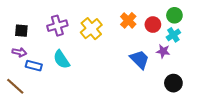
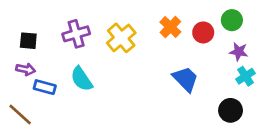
cyan cross: (173, 35) -> (246, 76), moved
purple star: (163, 51) -> (239, 52), moved

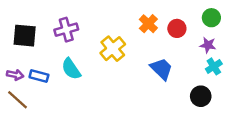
green circle: (232, 20) -> (211, 18), moved
yellow cross: (121, 38) -> (113, 49), moved
black square: (28, 41) -> (25, 36), size x1.5
purple arrow: (26, 69) -> (15, 75), moved

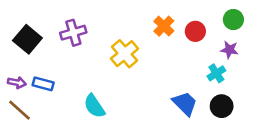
black square: (25, 36) -> (27, 39), turned 35
cyan cross: (214, 66) -> (216, 73), moved
cyan semicircle: (71, 69) -> (94, 106), moved
blue trapezoid: (161, 69) -> (185, 103), moved

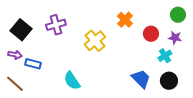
red circle: (195, 31) -> (151, 34), moved
purple arrow: (17, 83) -> (15, 55), moved

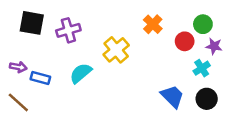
green circle: (178, 15) -> (203, 24), moved
black square: (21, 30) -> (32, 23), moved, turned -30
cyan semicircle: (72, 81) -> (81, 73), moved, turned 84

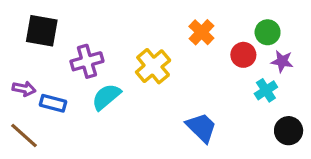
purple cross: (68, 30) -> (87, 61), moved
blue trapezoid: (172, 96) -> (201, 127), moved
black circle: (207, 99) -> (289, 131), moved

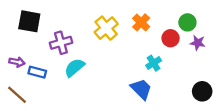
yellow cross: (153, 66) -> (106, 28), moved
cyan cross: (266, 90) -> (154, 63), moved

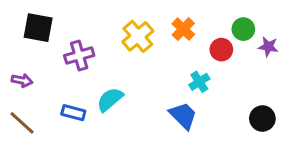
purple star: (198, 43) -> (268, 47), moved
cyan semicircle: (75, 68) -> (110, 99), moved
blue rectangle: (37, 72) -> (73, 113), moved

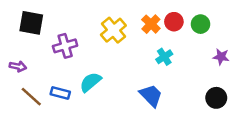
purple star: (268, 47) -> (221, 57), moved
red circle: (221, 50) -> (174, 22), moved
cyan cross: (199, 82) -> (164, 57), moved
brown line: (22, 123) -> (31, 97), moved

